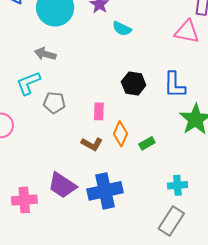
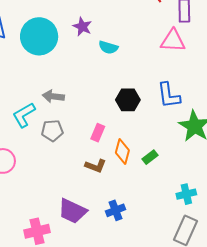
gray arrow: (45, 54) -> (53, 96), moved
pink rectangle: (99, 111) -> (98, 133), turned 30
blue cross: (105, 191) -> (116, 210), size x0.6

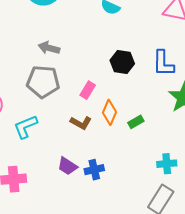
cyan L-shape: (24, 115) -> (26, 127), moved
gray pentagon: (52, 131) -> (43, 82), size x1.5
purple trapezoid: (72, 211) -> (67, 166), moved, size x0.7

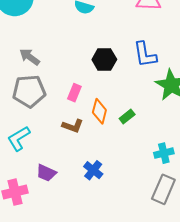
gray arrow: (49, 48) -> (30, 57), turned 30
purple trapezoid: (67, 166) -> (46, 173), moved
blue cross: (94, 170) -> (93, 170), turned -30

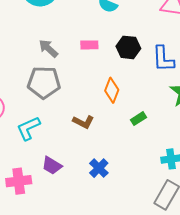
black hexagon: (104, 60) -> (128, 47), moved
pink rectangle: (74, 93) -> (89, 45), moved, turned 60
orange diamond: (99, 111) -> (112, 90), moved

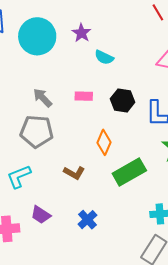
green rectangle: (138, 119) -> (129, 172), size x2.0

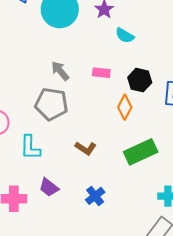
orange diamond: (104, 142) -> (125, 107), moved
cyan L-shape: (19, 176) -> (30, 147), turned -72

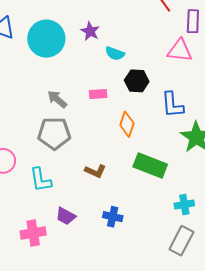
black hexagon: (140, 80) -> (137, 81), moved
green rectangle: (141, 152) -> (150, 166), turned 56
blue cross: (95, 196) -> (113, 217), turned -30

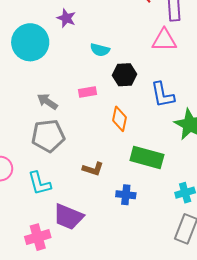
purple star: (90, 31) -> (66, 18), moved
purple trapezoid: (66, 216) -> (68, 217), size x1.5
blue cross: (113, 217) -> (126, 195), moved

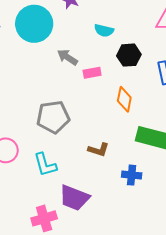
gray arrow: (47, 101) -> (67, 57), moved

